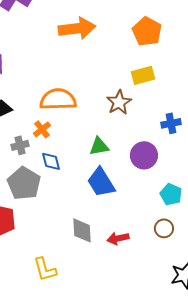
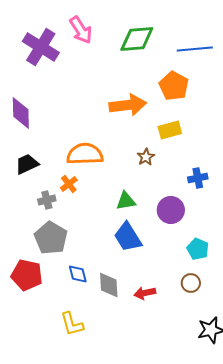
orange arrow: (77, 28) -> (128, 105), moved
brown star: (119, 102) -> (146, 157), size x0.7
blue diamond: (51, 161) -> (78, 274), moved

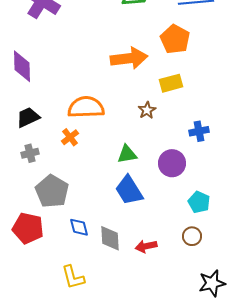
gray cross: (47, 200) -> (30, 153), moved

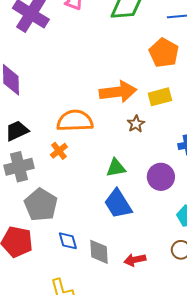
orange arrow: (129, 58) -> (118, 92), moved
gray cross: (30, 153) -> (19, 167), size x1.6

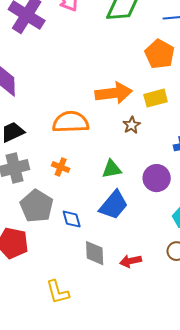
orange cross: (59, 151) -> (61, 167), moved, turned -30
blue trapezoid: (118, 204) -> (114, 205), turned -108
blue diamond: (68, 241) -> (72, 219), moved

